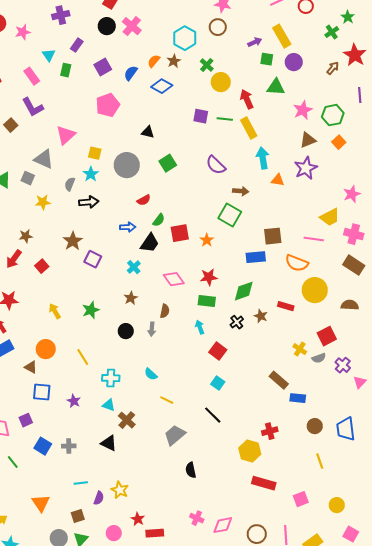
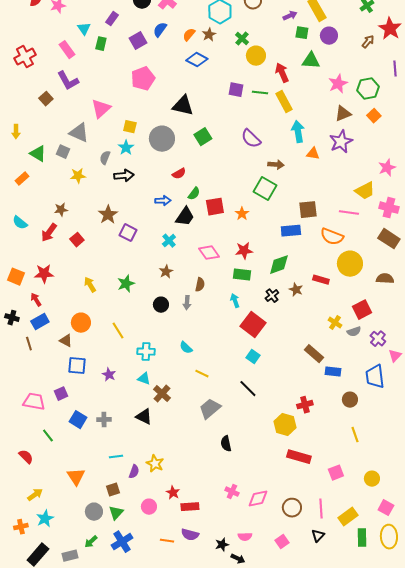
blue semicircle: (131, 73) -> (160, 30), moved
black triangle: (148, 132) -> (183, 106), size x1.6
red square: (218, 351) -> (253, 325), size x1.4
blue trapezoid: (346, 429) -> (375, 377), moved

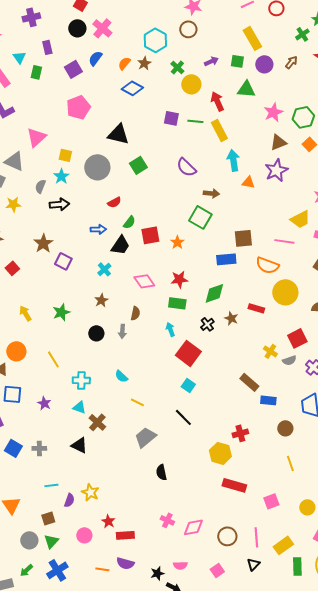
purple arrow: (290, 16) -> (211, 61), moved
purple rectangle: (112, 19) -> (47, 47), turned -48
brown arrow: (368, 42) -> (291, 62), moved

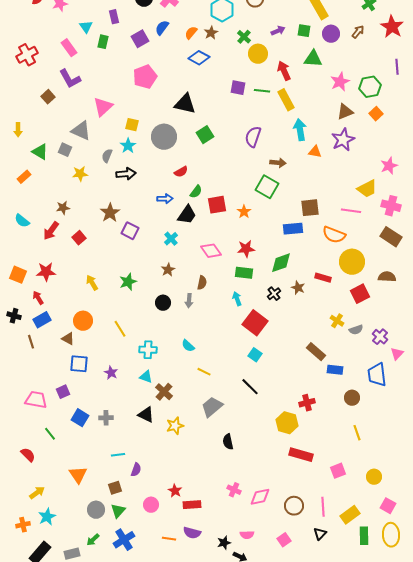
purple semicircle: (186, 167) -> (253, 137), turned 65
red square: (297, 338) -> (360, 294), moved
yellow star: (90, 492) -> (175, 426), moved, turned 30

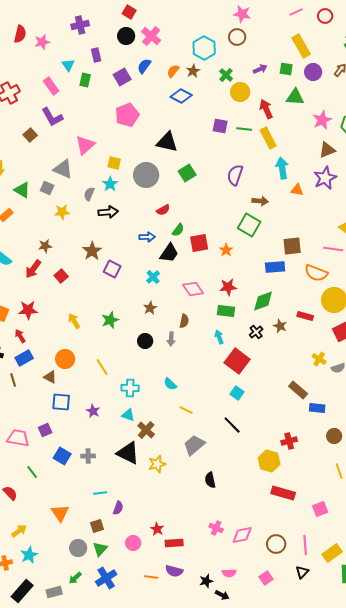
black triangle: (146, 415) -> (128, 453), size x1.4

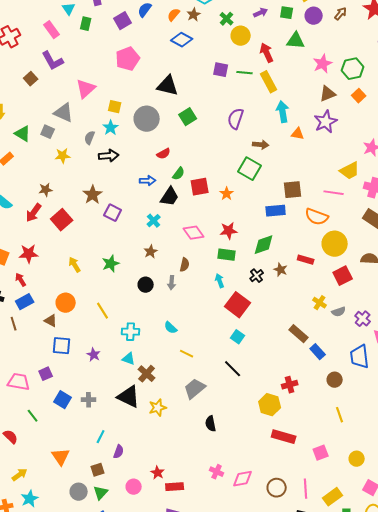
red square: (61, 276) -> (62, 220), size x1.5
blue rectangle: (317, 408) -> (318, 352), turned 42
cyan line: (100, 493) -> (101, 437), turned -56

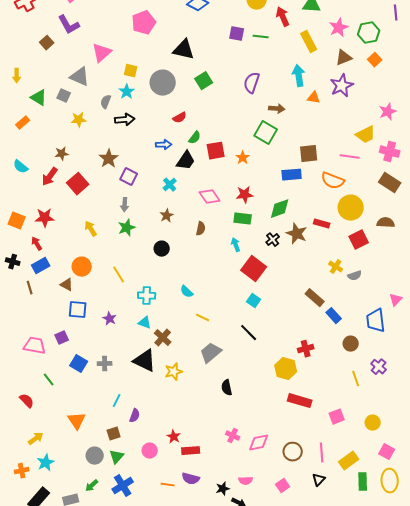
yellow rectangle: (269, 82) -> (309, 42), moved
brown star: (281, 270) -> (297, 234), size x1.5
gray arrow: (172, 283) -> (125, 205), moved
purple cross: (363, 319) -> (379, 367), moved

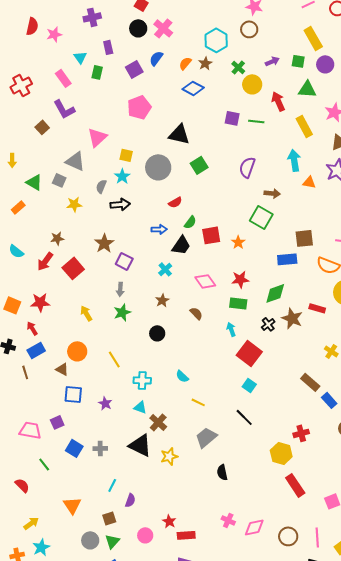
brown semicircle: (201, 229) -> (196, 313), turned -56
red rectangle: (300, 401) -> (295, 485), turned 40

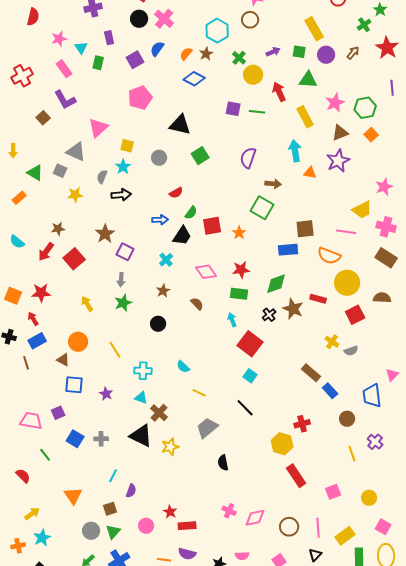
pink star: (54, 34) -> (59, 39), moved
gray circle: (158, 167) -> (159, 158), size x0.6

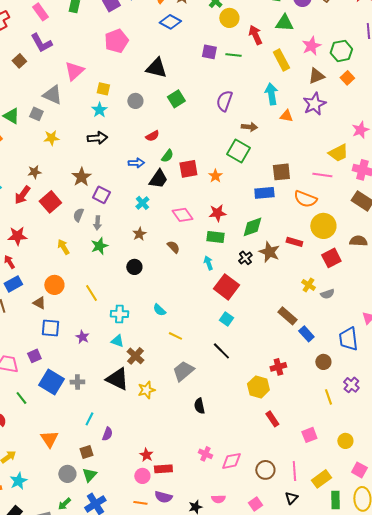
gray semicircle: (102, 177) -> (78, 215), moved
blue square: (75, 439) -> (51, 382), size x1.4
red rectangle: (296, 476) -> (272, 419), size x0.7
pink circle: (146, 526) -> (142, 476), moved

